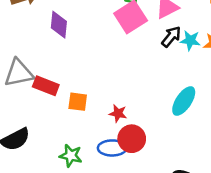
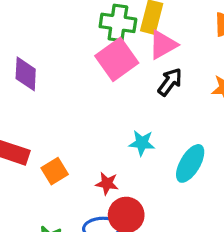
cyan star: (190, 40) -> (142, 143), moved
orange square: (78, 102) -> (55, 171), turned -36

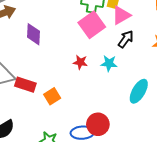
cyan star: (142, 143) -> (109, 63), moved
red star: (107, 184) -> (80, 62), moved

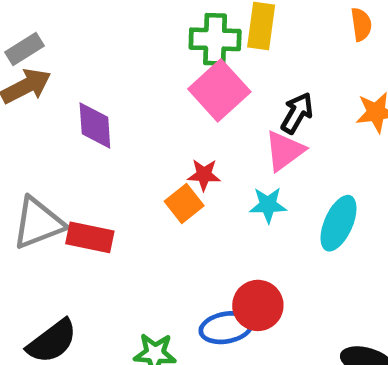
pink triangle: (121, 15) -> (285, 151), moved
cyan star: (109, 63) -> (268, 205), moved
orange square: (52, 96) -> (184, 203), moved

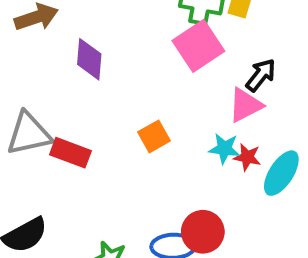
red star: (204, 175) -> (247, 157), moved

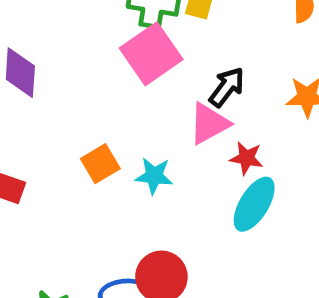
cyan star: (224, 149) -> (154, 176), moved
red star: (247, 157) -> (246, 158), moved

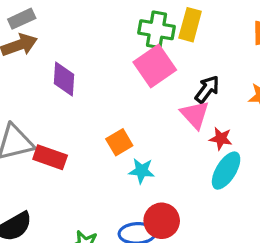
pink triangle: (209, 124) -> (195, 115), turned -44
cyan star: (154, 176) -> (142, 171), moved

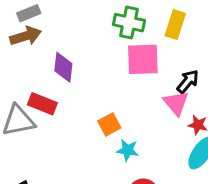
green cross: (157, 30) -> (129, 23), moved
pink square: (155, 66) -> (143, 59), turned 30
red rectangle: (50, 157) -> (42, 104), moved

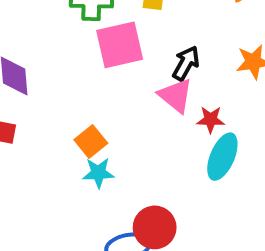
cyan star: (128, 150) -> (98, 173), moved

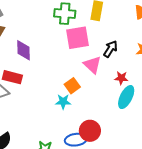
pink triangle: (176, 96) -> (92, 65), moved
orange square: (91, 141) -> (72, 86), moved

